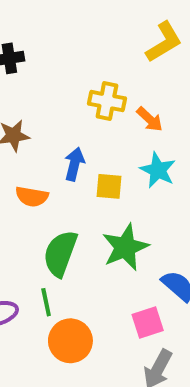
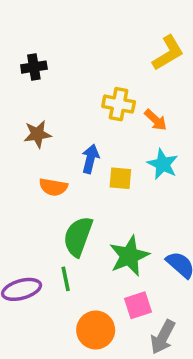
green star: (125, 247) -> (129, 256), moved
pink square: (148, 323) -> (138, 305), moved
orange circle: (70, 341) -> (96, 330), moved

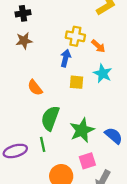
brown star: (37, 134) -> (24, 41), moved
blue arrow: (90, 159) -> (66, 58), moved
orange semicircle: (53, 187) -> (35, 88), turned 42

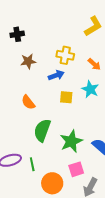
brown star: (24, 41) -> (28, 61), moved
orange arrow: (98, 46) -> (94, 64), moved
blue arrow: (66, 58) -> (56, 75), turned 56
green line: (43, 144) -> (32, 164), moved

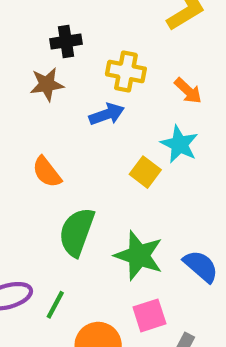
black cross: (17, 34) -> (66, 42), moved
yellow square: (66, 97) -> (145, 172), moved, turned 32
green star: (71, 141) -> (139, 256), turned -30
green line: (32, 164) -> (55, 305), turned 40

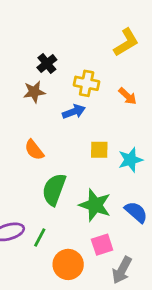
black cross: (66, 42) -> (47, 64), turned -30
cyan star: (179, 144) -> (130, 160), moved, turned 30
yellow square: (145, 172) -> (99, 150), turned -36

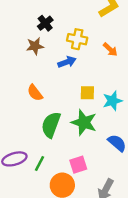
green star: (95, 205) -> (84, 122), moved
pink square: (102, 245) -> (78, 165), moved

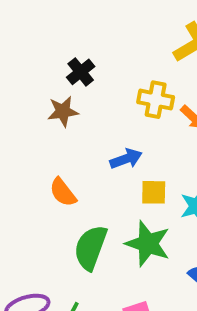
yellow cross: (77, 39) -> (156, 100), moved
blue arrow: (67, 62) -> (126, 159), moved

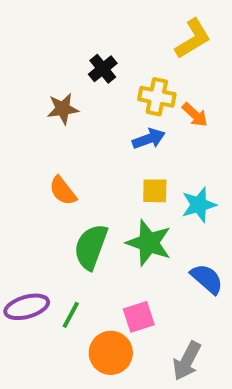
black cross: (81, 72) -> (103, 69), moved
blue arrow: (126, 159) -> (149, 139), moved

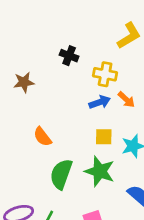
black cross: (103, 69) -> (69, 56), turned -30
brown star: (63, 109) -> (24, 82), moved
orange arrow: (195, 115) -> (126, 100), moved

